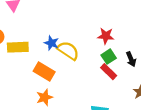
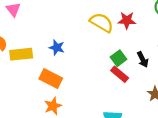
red star: (106, 36) -> (127, 20), moved
yellow semicircle: (68, 51) -> (102, 23), moved

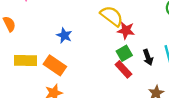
red star: (127, 20) -> (126, 30), moved
yellow rectangle: (21, 54) -> (25, 61), moved

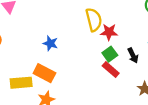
yellow semicircle: (112, 16) -> (94, 20), turned 45
yellow rectangle: (25, 61) -> (21, 83), moved

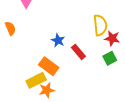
red rectangle: (111, 70) -> (78, 52), moved
yellow rectangle: (21, 83) -> (36, 80), moved, turned -30

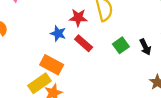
red star: (112, 38) -> (78, 18), moved

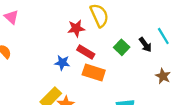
blue star: (58, 33) -> (62, 63), moved
orange rectangle: (52, 65) -> (94, 72), moved

